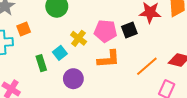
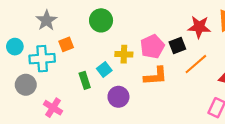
pink pentagon: (105, 31) -> (152, 47), turned -30
yellow cross: (79, 38) -> (124, 54), turned -35
orange line: (147, 66) -> (196, 64), moved

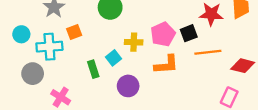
orange line: (196, 64) -> (208, 52), turned 35

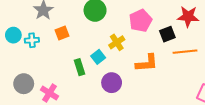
pink pentagon: (163, 34) -> (141, 21), moved
yellow cross: (134, 42) -> (117, 42), turned -35
cyan cross: (49, 47) -> (32, 40), moved, size x0.6
gray circle: (33, 74) -> (24, 84), moved

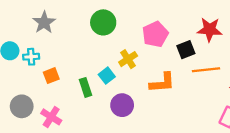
orange square: (62, 33) -> (51, 76), moved

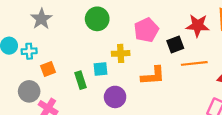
yellow cross: (128, 59) -> (121, 53), turned 30
cyan square: (107, 76) -> (101, 69), turned 32
gray circle: (22, 106) -> (29, 91), moved

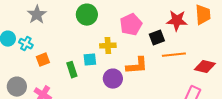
cyan cross: (29, 51) -> (26, 44), turned 32
gray circle: (29, 91) -> (17, 87), moved
purple circle: (115, 97) -> (113, 79), moved

